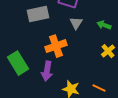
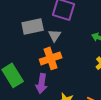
gray triangle: (76, 23) -> (55, 35), moved

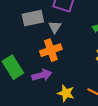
purple arrow: (42, 83) -> (42, 75), turned -114

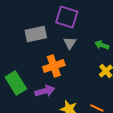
gray triangle: (55, 27) -> (70, 43), moved

